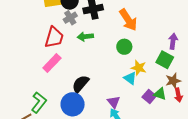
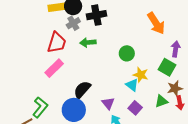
orange arrow: (128, 20) -> (156, 23), moved
green triangle: (160, 94) -> (161, 101), turned -40
purple square: (149, 96) -> (135, 108), moved
purple triangle: (114, 102) -> (108, 103), moved

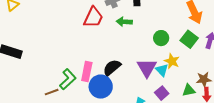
green square: (167, 67) -> (189, 39), moved
pink rectangle: (54, 68) -> (87, 71), moved, turned -42
purple triangle: (108, 103) -> (147, 68), moved, size x1.5

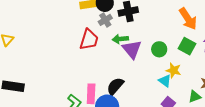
purple triangle: (147, 68) -> (132, 49), moved

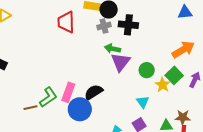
orange arrow: (188, 19) -> (183, 50), turned -105
red trapezoid: (89, 40) -> (66, 22), moved, turned 145
yellow star: (173, 70) -> (163, 85), moved

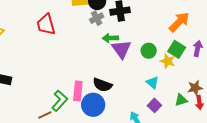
red trapezoid: (66, 22) -> (46, 25), moved
black semicircle: (94, 92) -> (102, 85), turned -114

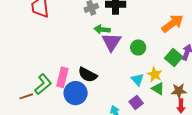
green square: (177, 49) -> (174, 57), moved
yellow star: (168, 61) -> (155, 74), moved
green triangle: (181, 100) -> (158, 89), moved, turned 40

